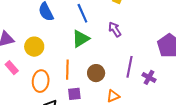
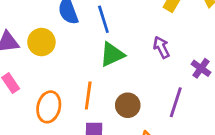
blue line: (82, 13) -> (103, 19), moved
yellow circle: (34, 47) -> (41, 42), moved
purple cross: (149, 77) -> (201, 68), moved

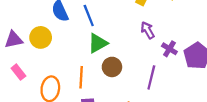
purple arrow: (161, 47) -> (148, 30), moved
brown circle: (128, 105) -> (112, 67), moved

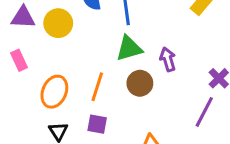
purple arrow: (148, 30) -> (168, 59), moved
purple line: (151, 77) -> (204, 112), moved

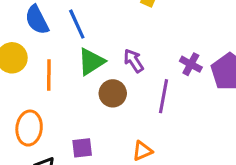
orange line: (97, 87) -> (49, 75), moved
purple line: (204, 112) -> (164, 96), moved

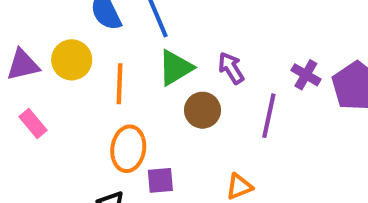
orange ellipse: (29, 128) -> (128, 149), moved

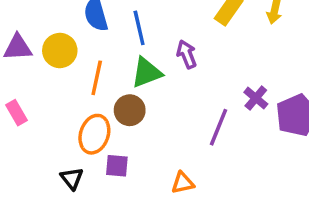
purple arrow: (231, 68) -> (187, 54), moved
brown circle: (203, 110) -> (130, 110), moved
pink rectangle: (33, 124) -> (17, 113), moved

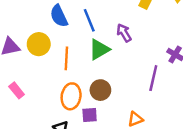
brown circle: (130, 110) -> (100, 90), moved

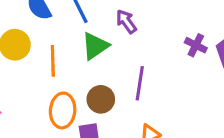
purple line: (153, 78) -> (140, 83), moved

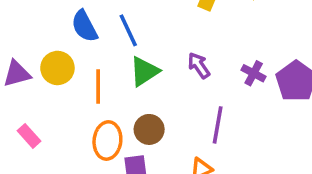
purple arrow: (126, 21) -> (199, 65), moved
purple line: (140, 83) -> (218, 125), moved

